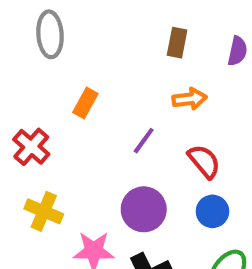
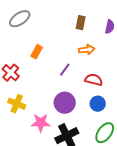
gray ellipse: (50, 34) -> (20, 19), turned 60
red semicircle: (204, 161) -> (94, 80), turned -36

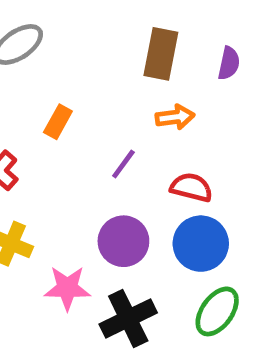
brown rectangle: (81, 23) -> (161, 54), size x1.5
blue circle: (98, 104) -> (201, 244), size x1.5

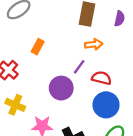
purple line: (123, 164) -> (79, 67), moved
purple circle: (123, 241) -> (61, 88), moved

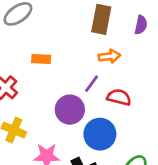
orange rectangle: (38, 47) -> (41, 59), turned 64
blue circle: (106, 105) -> (100, 134), moved

